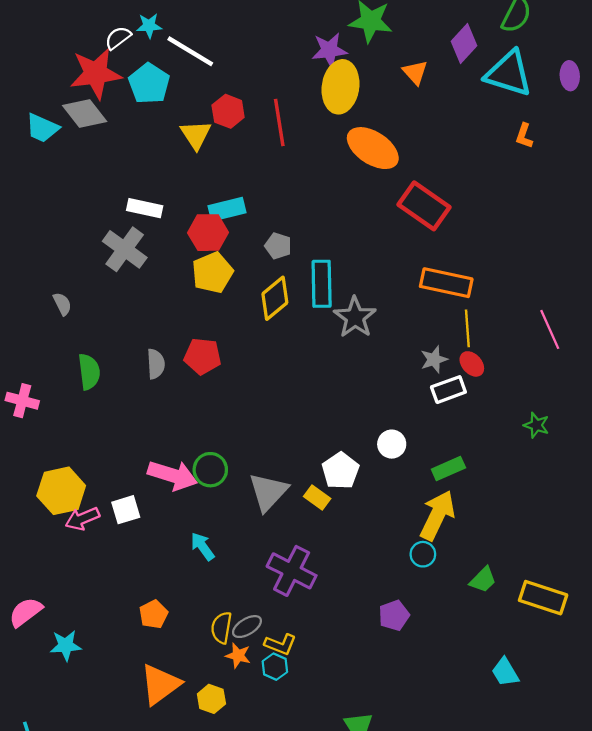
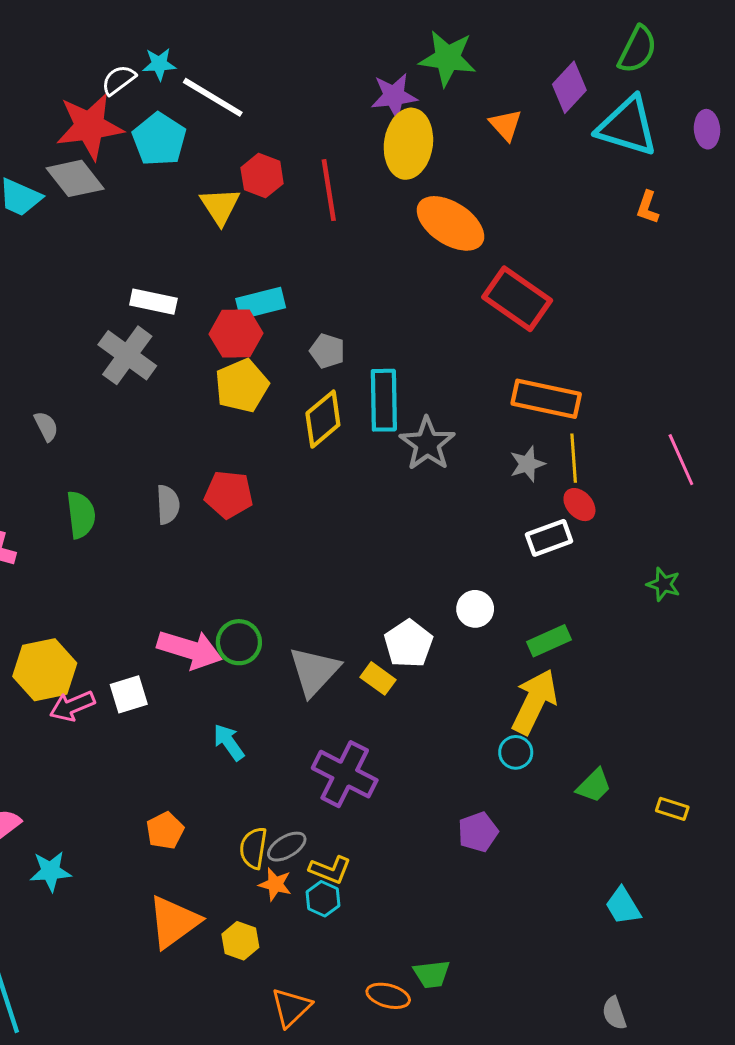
gray star: (434, 359) -> (527, 464), moved
yellow rectangle: (543, 598) -> (672, 809), size x0.5

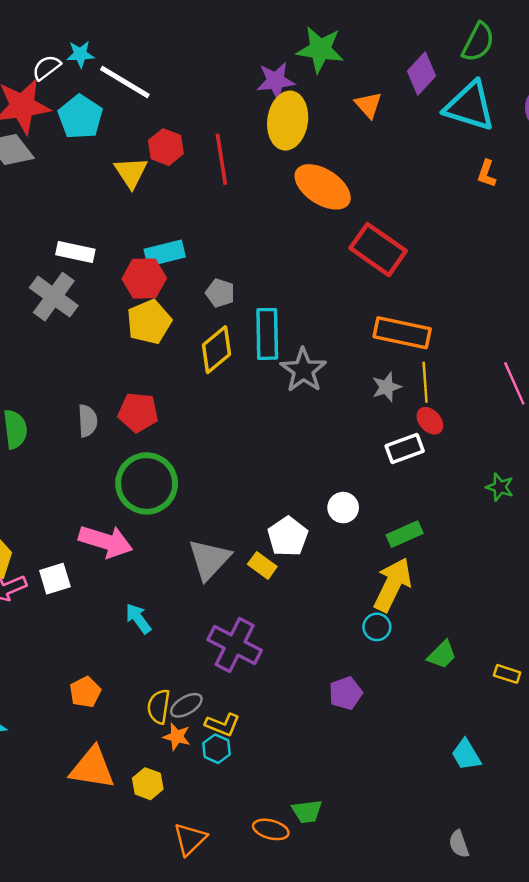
green circle: (239, 642) -> (147, 483), moved, size x1.6
orange triangle: (174, 922) -> (92, 768), turned 45

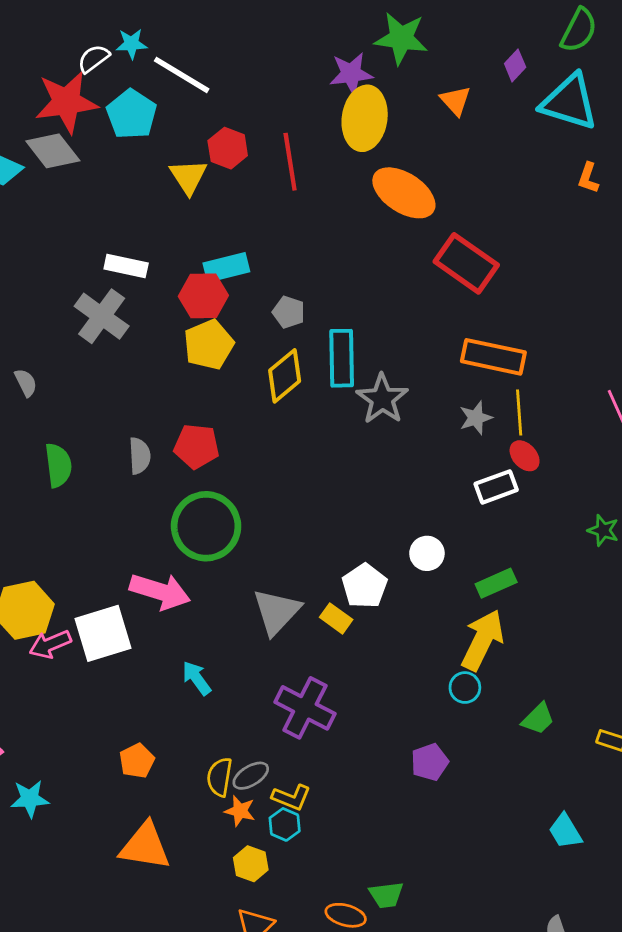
purple diamond: (421, 74) -> (515, 65), size x0.7
white square: (55, 579) -> (103, 633), size x1.6
yellow hexagon: (148, 784) -> (251, 864), moved

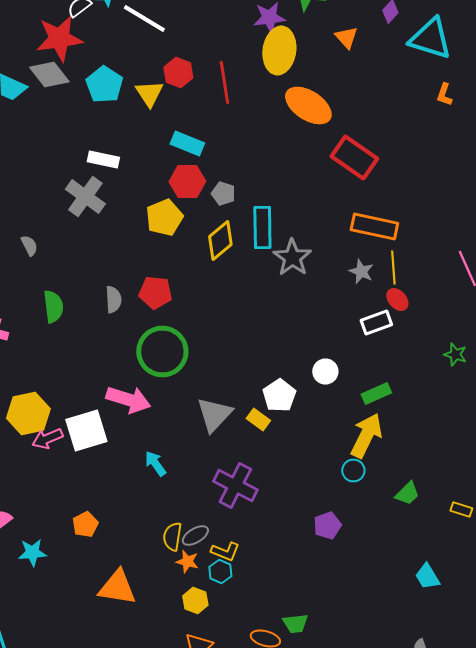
cyan pentagon: (131, 114) -> (104, 84), moved
cyan rectangle: (226, 267) -> (187, 144), moved, turned 36
red hexagon: (203, 296) -> (187, 182), moved
gray star: (476, 418) -> (361, 272), turned -30
orange pentagon: (137, 761) -> (85, 524), moved

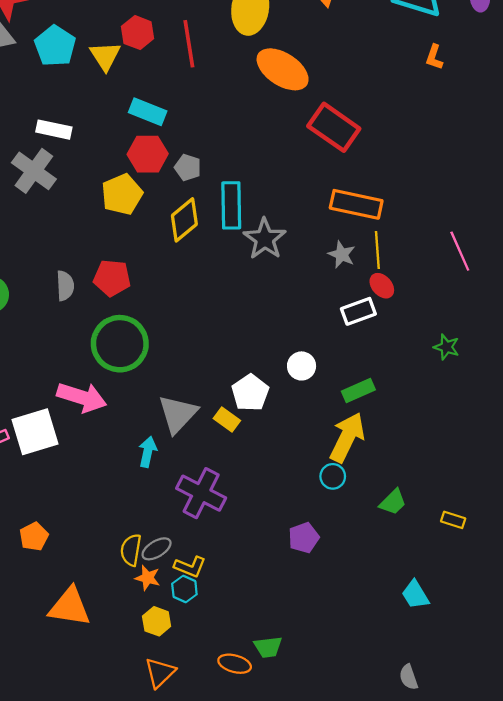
cyan arrow: (155, 464) -> (148, 452), moved, turned 48

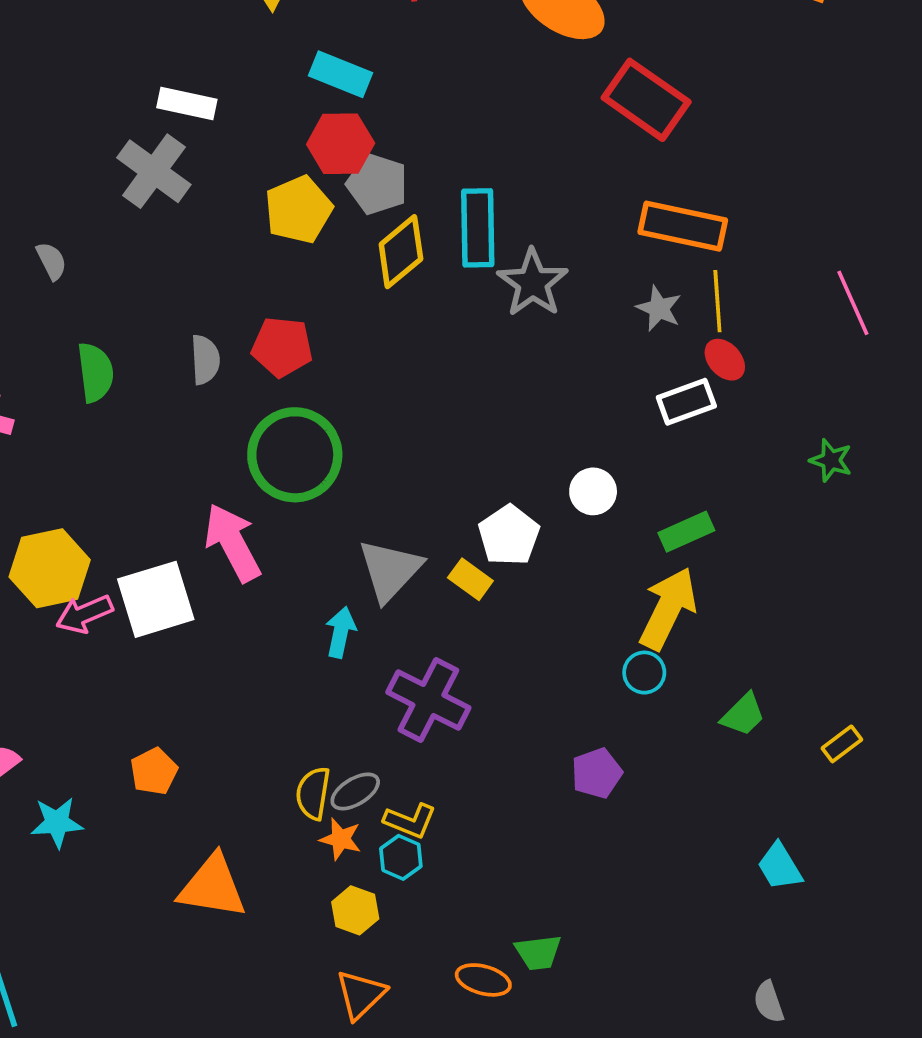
gray pentagon: (188, 167) -> (377, 184), moved, size x1.4
pink arrow: (82, 397) -> (233, 543), turned -135
yellow rectangle: (453, 520) -> (842, 744), turned -55

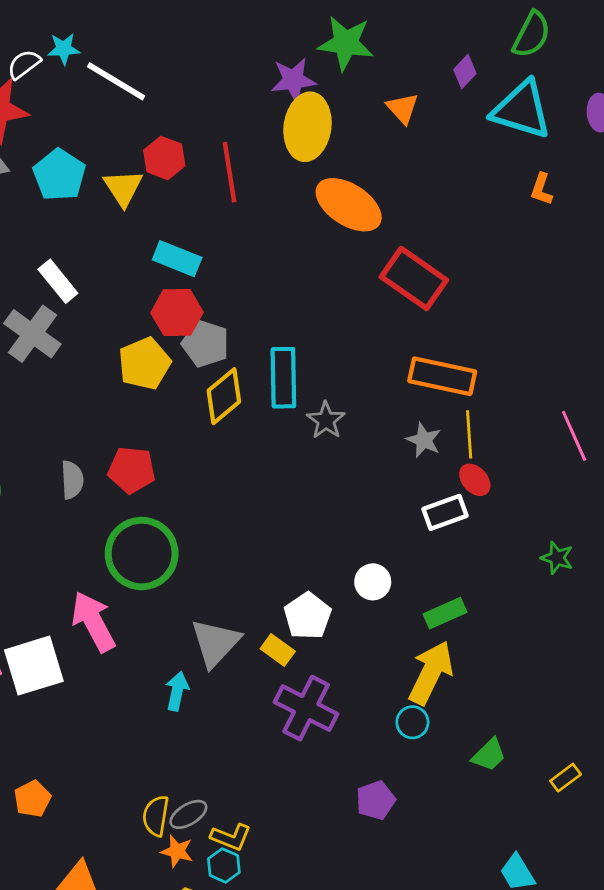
white rectangle: (187, 104) -> (58, 281), turned 39
gray star: (533, 283) -> (326, 420), size x0.7
purple cross: (428, 700) -> (306, 708), moved

